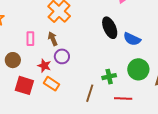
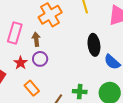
pink rectangle: (30, 39) -> (15, 33), size x1.5
orange rectangle: (52, 84) -> (32, 88), moved

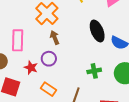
brown arrow: (36, 39) -> (55, 38), moved
green cross: (80, 92) -> (94, 71), moved

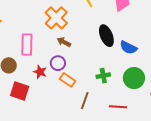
brown arrow: (55, 38) -> (64, 42), turned -40
orange rectangle: (48, 89) -> (68, 80), moved

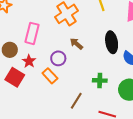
brown arrow: (64, 42) -> (76, 44), moved
red star: (40, 72) -> (29, 61), moved
orange rectangle: (68, 80) -> (50, 76), moved

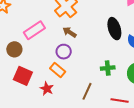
pink rectangle: (32, 33) -> (34, 30), turned 50
brown arrow: (76, 44) -> (70, 32), moved
red star: (29, 61) -> (47, 89), moved

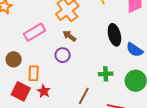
brown circle: (14, 49) -> (14, 59), moved
orange rectangle: (58, 70) -> (34, 73), moved, turned 49
red square: (23, 76) -> (21, 91), moved

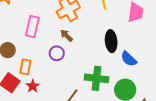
pink rectangle: (34, 32) -> (32, 26), turned -55
green cross: (106, 74) -> (96, 78), size x1.6

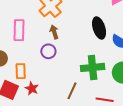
brown arrow: (66, 36) -> (54, 32), turned 40

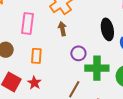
purple circle: (48, 51) -> (78, 53), moved
orange rectangle: (21, 71) -> (36, 56), moved

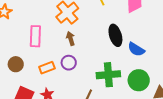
purple circle: (78, 53) -> (69, 63), moved
orange rectangle: (36, 56) -> (47, 68), turned 70

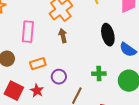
purple circle: (69, 63) -> (59, 77), moved
green cross: (108, 75) -> (99, 74), size x0.6

